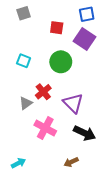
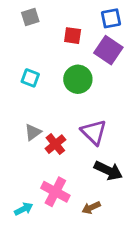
red cross: (43, 92) -> (55, 144), moved
pink cross: (45, 128) -> (55, 192), moved

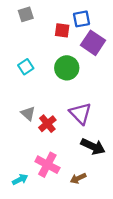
blue square: (111, 18) -> (82, 19), moved
cyan square: (30, 78) -> (26, 67), turned 35
gray triangle: (33, 132) -> (28, 113), turned -42

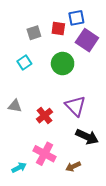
gray square: (26, 14) -> (34, 33), moved
gray triangle: (28, 113) -> (15, 106), moved, turned -32

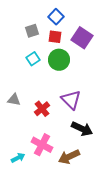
blue square: (76, 18) -> (56, 17), moved, turned -35
red square: (58, 29) -> (55, 37), moved
cyan square: (24, 62) -> (33, 59), moved
brown arrow: (73, 166) -> (69, 157), size x1.5

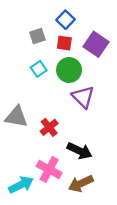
gray triangle: (14, 100) -> (16, 117), size x1.5
purple triangle: (71, 100) -> (83, 97), moved
black arrow: (82, 129) -> (80, 151), moved
cyan arrow: (18, 158) -> (21, 185), size x1.5

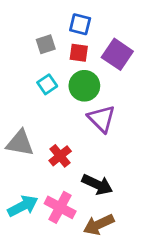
blue square: (66, 20) -> (80, 24), turned -30
cyan arrow: (21, 185) -> (23, 206), moved

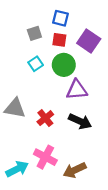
purple triangle: (102, 119) -> (77, 90), turned -50
black arrow: (97, 184) -> (80, 121), moved
cyan arrow: (23, 206) -> (17, 169), moved

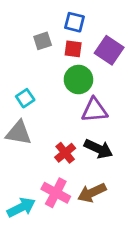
cyan square: (36, 64) -> (25, 98), moved
red cross: (45, 118) -> (65, 153), moved
brown arrow: (75, 170) -> (92, 193), moved

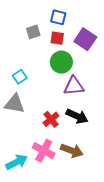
brown arrow: (92, 193) -> (72, 151), turned -135

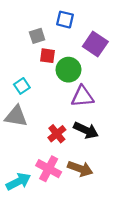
red square: (57, 38) -> (48, 56), moved

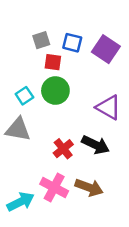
blue square: (65, 20) -> (72, 43), moved
green circle: (68, 70) -> (55, 91), moved
purple triangle: (82, 96) -> (108, 107), moved, turned 35

